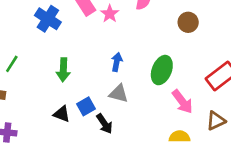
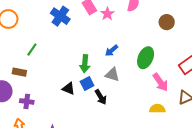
blue arrow: (117, 62) -> (112, 51), turned -144
green arrow: (63, 70) -> (85, 64), moved

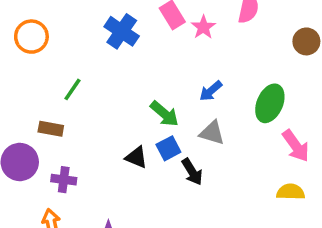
green arrow: (85, 64) -> (164, 114), turned -54

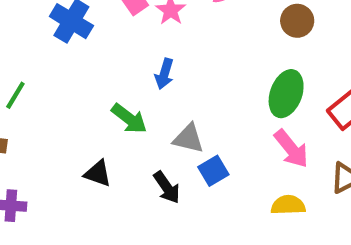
blue arrow: (211, 91) -> (164, 74), moved, turned -30
green ellipse: (270, 103) -> (286, 94), moved
blue square: (168, 148) -> (213, 171), moved

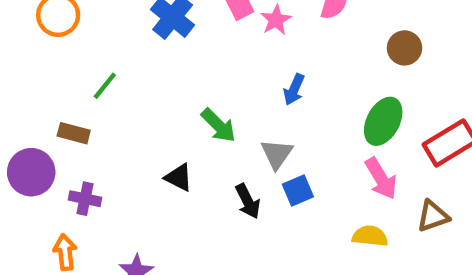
blue arrow: (164, 74) -> (294, 90), moved
gray triangle: (188, 138) -> (277, 154), turned 44

